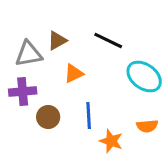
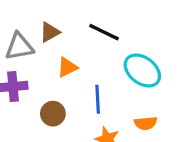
blue line: (89, 116) -> (98, 99), moved
brown circle: (48, 117) -> (53, 114), moved

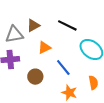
blue line: (98, 99) -> (63, 68), turned -36
orange semicircle: (146, 123) -> (93, 83), turned -96

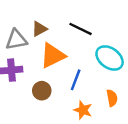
orange triangle: (44, 48) -> (53, 56), size x1.6
blue line: (63, 68) -> (76, 80), turned 60

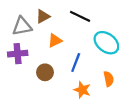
orange triangle: (53, 56) -> (55, 40), size x0.6

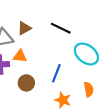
orange triangle: (55, 40) -> (20, 56), moved, turned 32

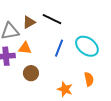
black line: (61, 28) -> (52, 19), moved
blue line: (56, 73) -> (59, 48), moved

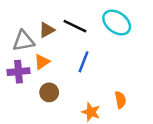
cyan ellipse: (87, 46) -> (117, 23), moved
orange triangle: (25, 48) -> (42, 62), turned -40

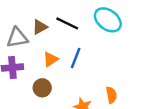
orange triangle: (42, 62) -> (51, 59), moved

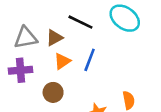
brown triangle: (40, 27) -> (54, 38), moved

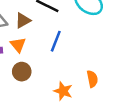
orange triangle: (62, 61) -> (18, 45), moved, turned -35

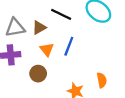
orange triangle: (18, 45) -> (47, 49), moved

